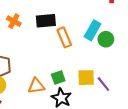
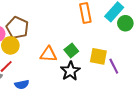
green square: (58, 77) -> (71, 51), turned -32

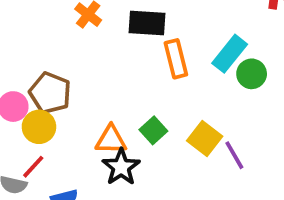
yellow square: (98, 56) -> (205, 138), turned 30
black star: (70, 71) -> (121, 167), moved

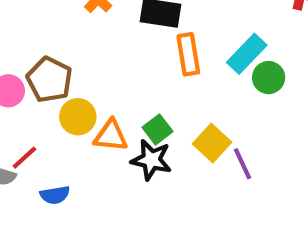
yellow circle: (39, 127) -> (78, 117), moved
black star: (121, 167) -> (151, 160), moved, turned -30

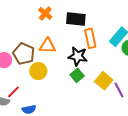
orange triangle: (111, 136) -> (47, 46), moved
black star: (151, 160) -> (78, 56), moved

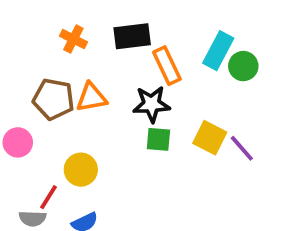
brown pentagon: (24, 54) -> (53, 99), moved
yellow circle: (38, 71) -> (81, 170), moved
green square: (77, 75) -> (158, 139), turned -32

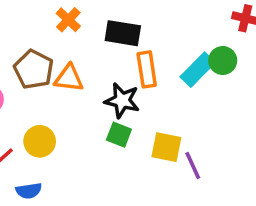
green circle: (243, 66) -> (223, 61), moved
yellow square: (210, 138) -> (166, 147), turned -32

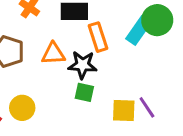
green circle: (223, 61) -> (157, 20), size x1.4
orange triangle: (69, 78) -> (53, 54), moved
yellow square: (166, 147) -> (124, 111), moved

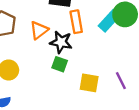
orange triangle: (53, 54) -> (39, 30), turned -42
purple line: (147, 107) -> (121, 81), moved

